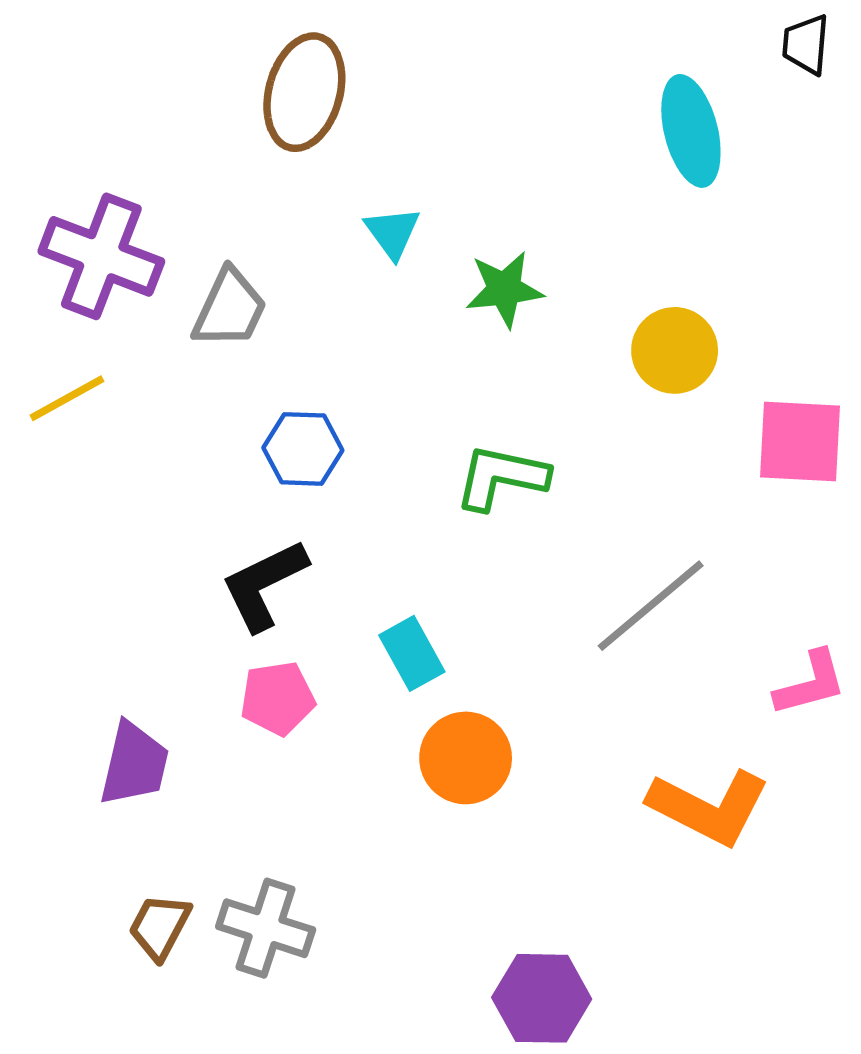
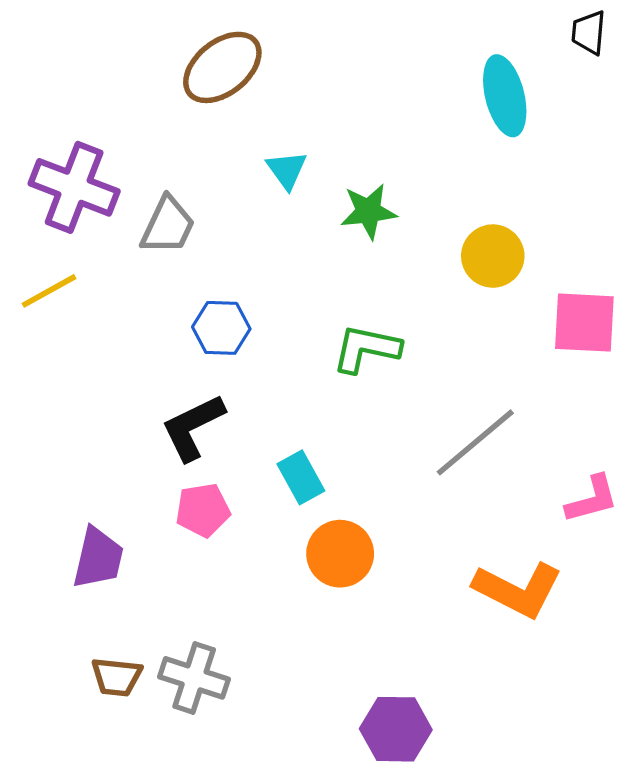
brown ellipse: (304, 92) -> (222, 67), turned 36
brown trapezoid: (160, 927) -> (117, 677), turned -112

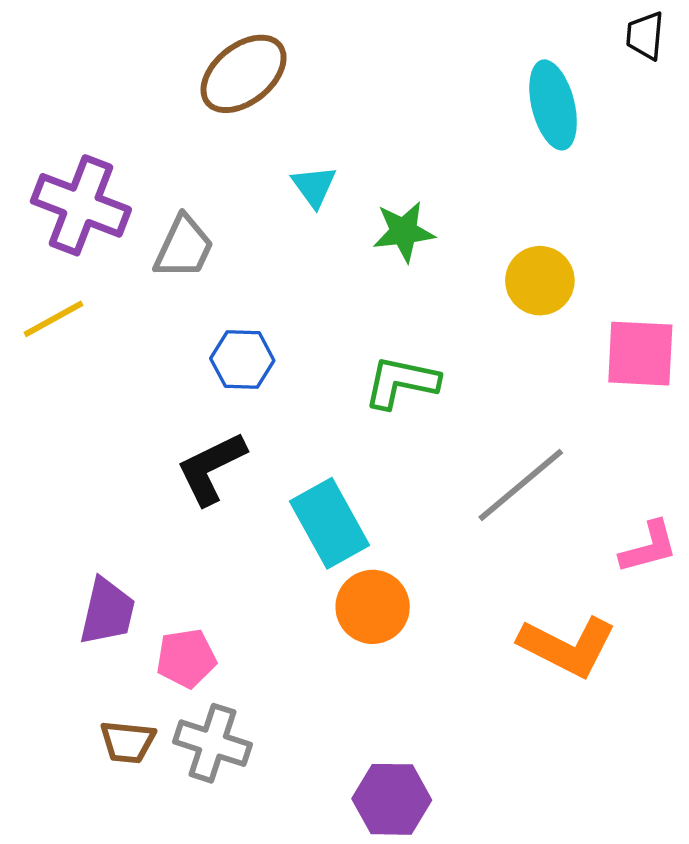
cyan rectangle: (301, 477) -> (330, 523), size x1.5
pink pentagon: (203, 510) -> (186, 658), moved
purple hexagon: (396, 729) -> (392, 799), moved

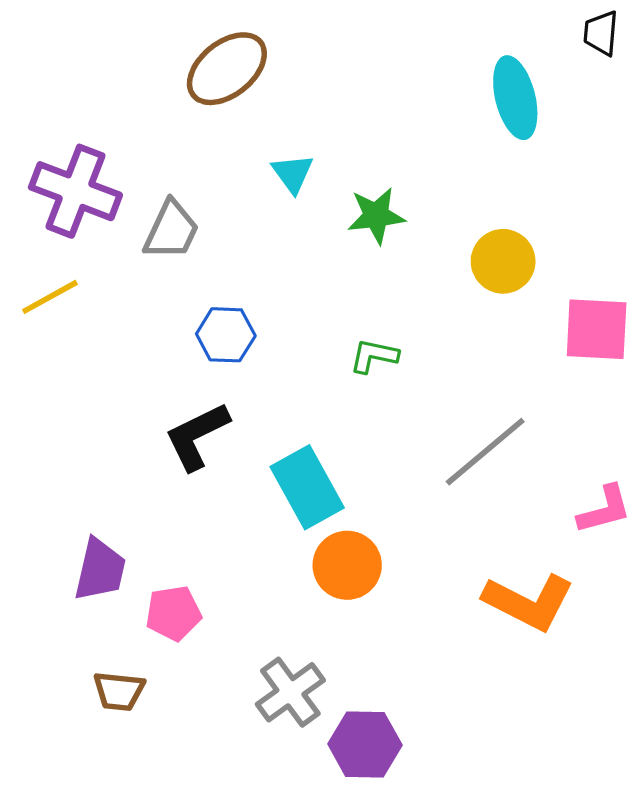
green L-shape: (401, 382) -> (374, 356), size x0.7
gray cross: (212, 743) -> (290, 692), moved, turned 36

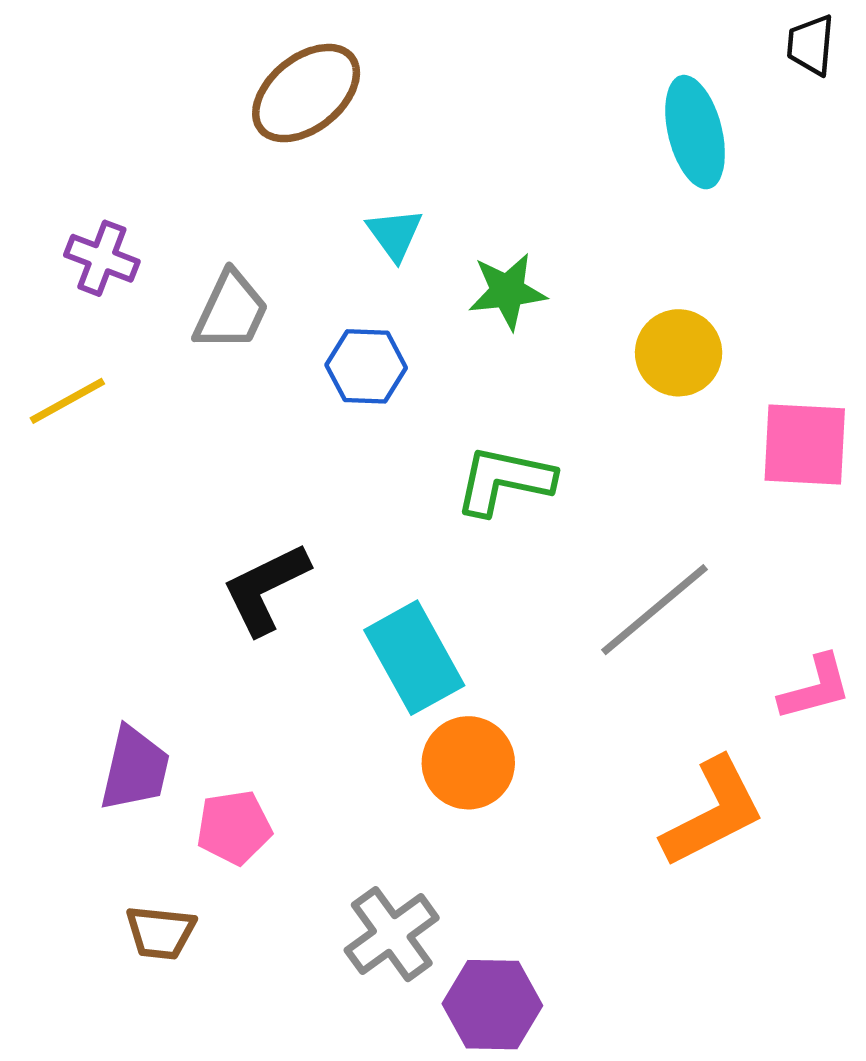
purple cross: (75, 191) -> (102, 258), size x0.6
blue hexagon: (226, 335) -> (366, 366), moved
green L-shape: (374, 356) -> (504, 481), size x1.5
orange L-shape: (529, 602) -> (713, 812), turned -54

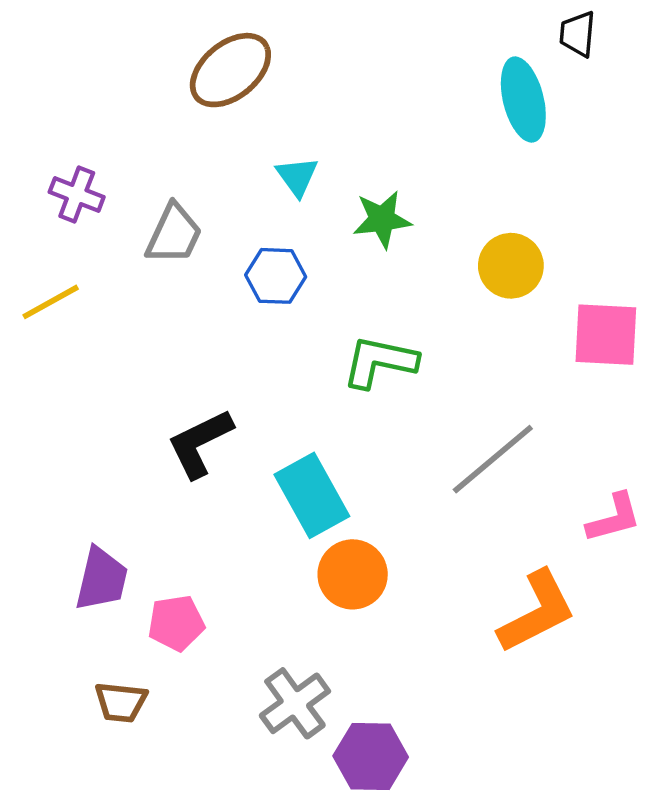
black trapezoid: (811, 45) -> (578, 34), moved

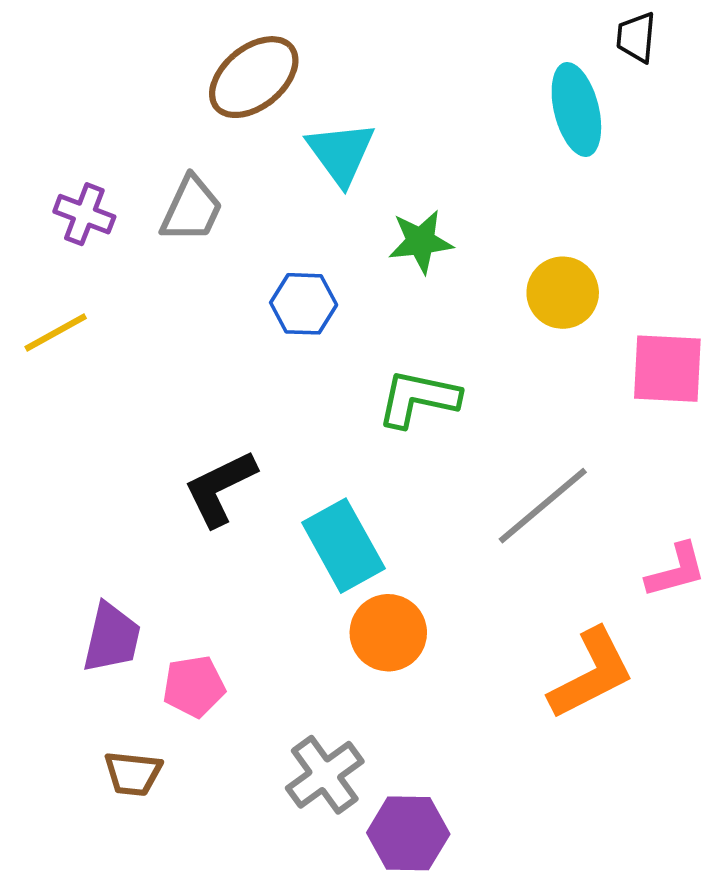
cyan triangle: (297, 176) -> (341, 153), moved, size x1.5
gray trapezoid: (174, 234) -> (191, 209), moved

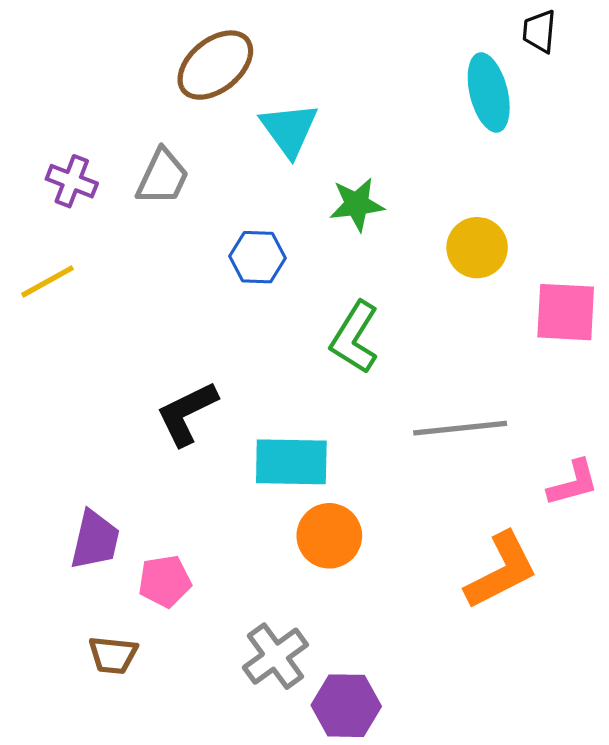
green L-shape: (418, 399) -> (355, 337), turned -70
gray line: (543, 506) -> (460, 428), turned 34
cyan rectangle: (343, 546) -> (291, 462), turned -60

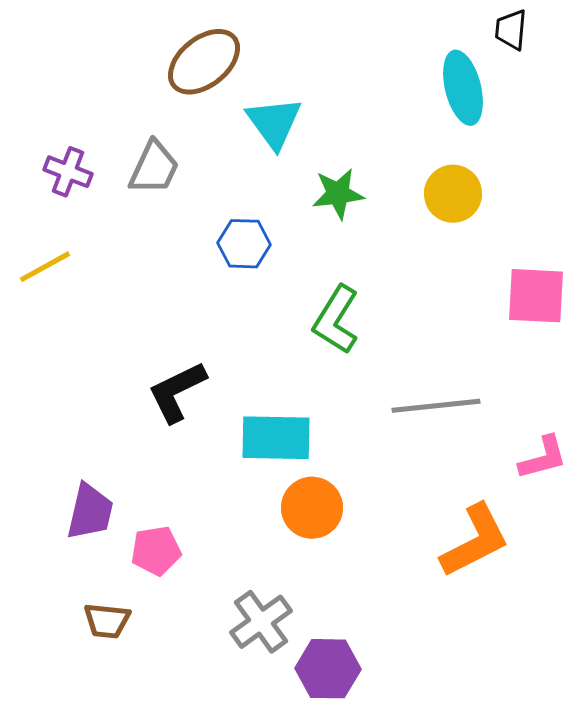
yellow circle: (477, 248) -> (453, 194), moved

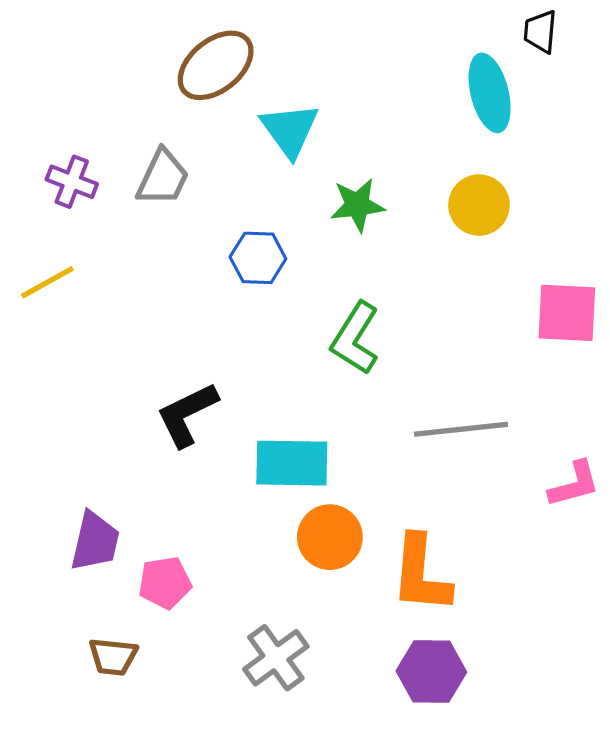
orange L-shape: (475, 541) -> (421, 574), moved, turned 122
purple hexagon: (328, 669) -> (431, 671), moved

